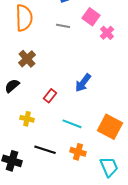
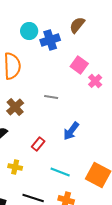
gray line: (63, 26) -> (51, 97), moved

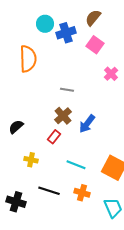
pink square: (79, 65) -> (95, 45), moved
brown cross: (15, 107) -> (63, 116), moved

